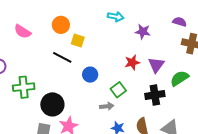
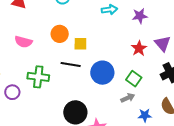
pink semicircle: (23, 31) -> (23, 42), moved
blue circle: (90, 75) -> (102, 73), size x1.5
green cross: (24, 87) -> (38, 77), moved, turned 30

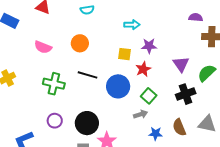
purple star: (140, 16) -> (149, 46), moved
yellow square: (80, 44) -> (124, 54), moved
red star: (139, 48) -> (143, 69), moved
purple circle: (12, 92) -> (55, 121), moved

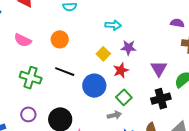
yellow square: (124, 54) -> (103, 54), turned 32

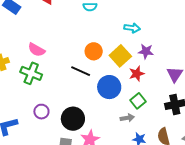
orange circle: (60, 39) -> (94, 51), moved
pink semicircle: (23, 40) -> (36, 50), moved
yellow square: (103, 54) -> (120, 56), size x1.5
green cross: (31, 78) -> (31, 73), moved

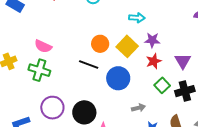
red star: (137, 74) -> (154, 61), moved
green square: (138, 101) -> (162, 85), moved
purple circle: (41, 112) -> (52, 108), size x1.5

